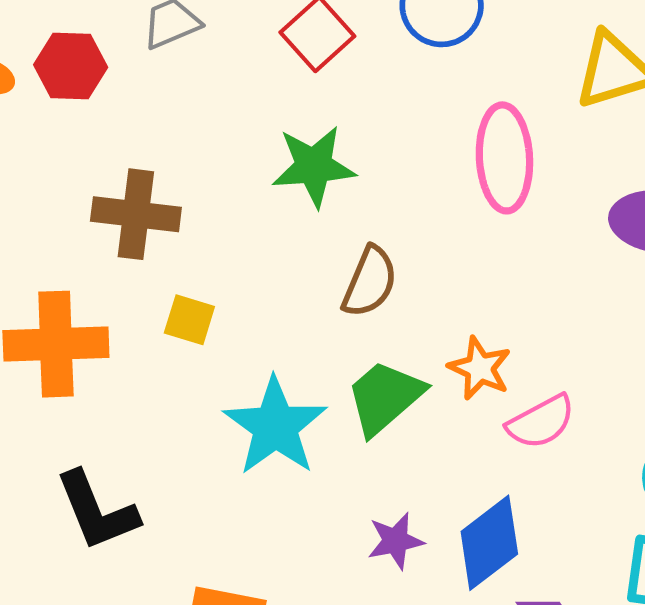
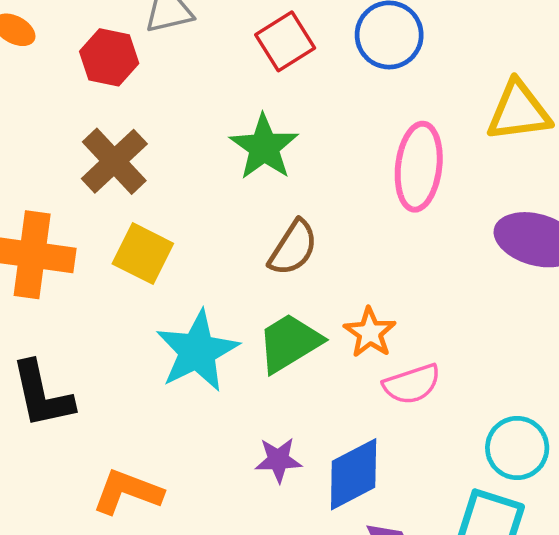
red hexagon: (71, 66) -> (109, 57), moved
green star: (314, 166) -> (264, 147), turned 30
brown cross: (136, 214) -> (114, 161), turned 30
yellow square: (189, 320) -> (143, 254), size x1.4

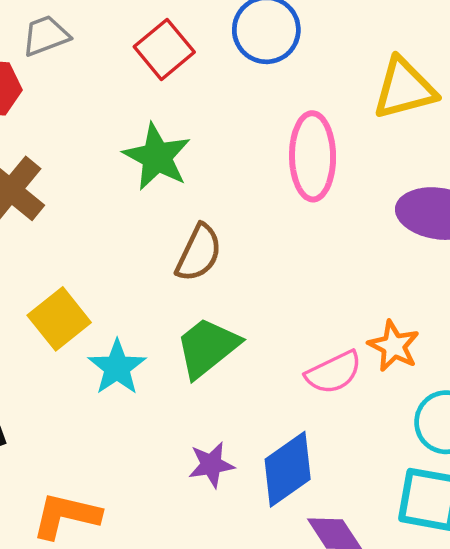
yellow square: (143, 254) -> (59, 319), moved, turned 32
orange star: (370, 333) -> (394, 346), moved
cyan star: (197, 351) -> (117, 367), size x0.7

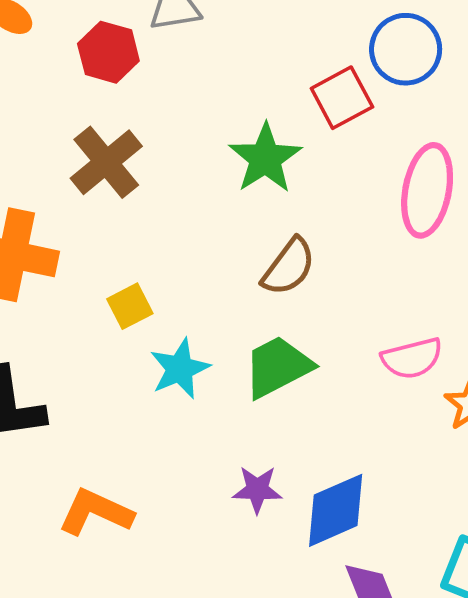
red square: (164, 49) -> (342, 98), moved
yellow square: (59, 319) -> (130, 306), size x0.7
pink semicircle: (334, 372) -> (412, 358), moved

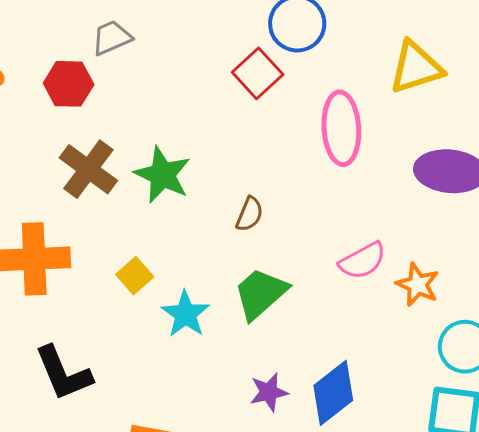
green star: (265, 158) -> (162, 175), moved
brown semicircle: (289, 267) -> (250, 214), size x0.7

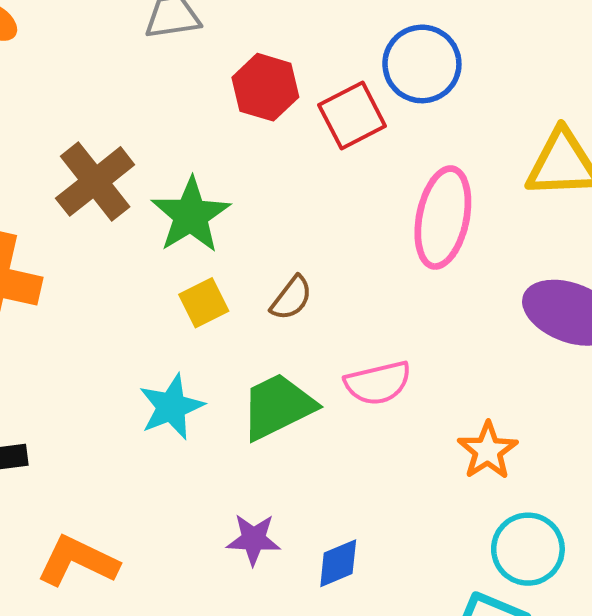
red hexagon: (69, 84) -> (265, 87), moved
pink semicircle: (362, 261) -> (378, 383), moved
yellow square: (135, 276) -> (204, 303), moved
blue diamond: (333, 393) -> (338, 563), size x0.6

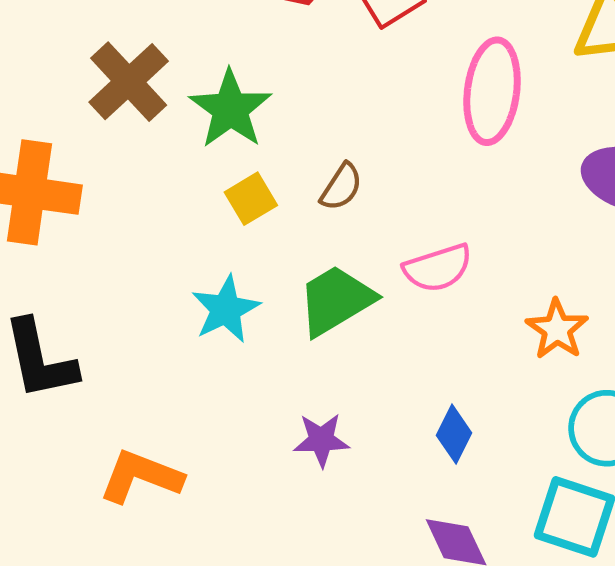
blue diamond: (338, 563) -> (454, 434), moved, turned -36

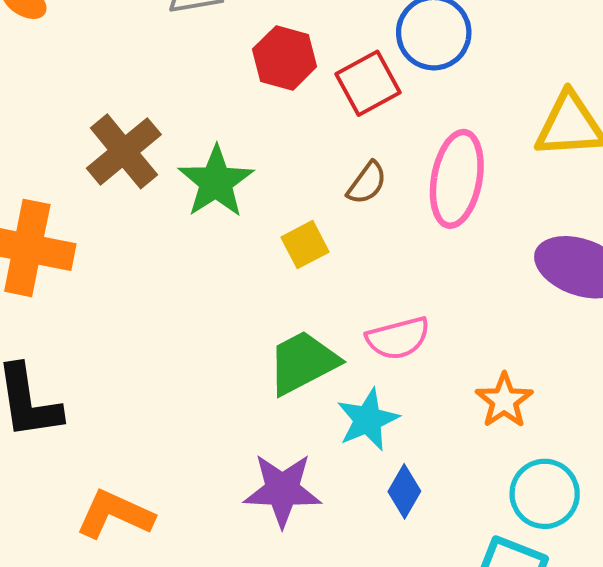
brown semicircle: (341, 187) -> (367, 183), moved
yellow square: (251, 199) -> (305, 245), moved
cyan star: (226, 309) -> (368, 420), moved
purple star: (321, 440) -> (282, 490), size x1.5

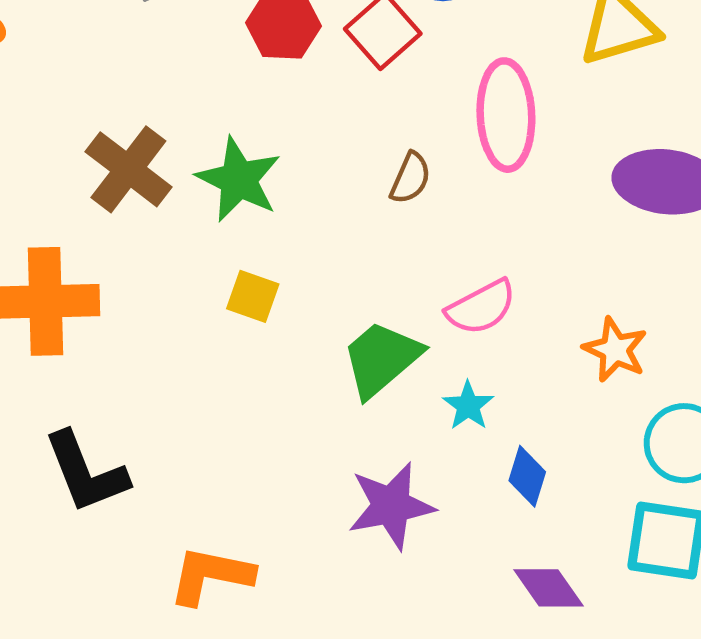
brown semicircle: (367, 183) -> (410, 178), moved
yellow square: (305, 245) -> (253, 296), moved, turned -30
cyan star: (368, 420) -> (468, 406), size x0.7

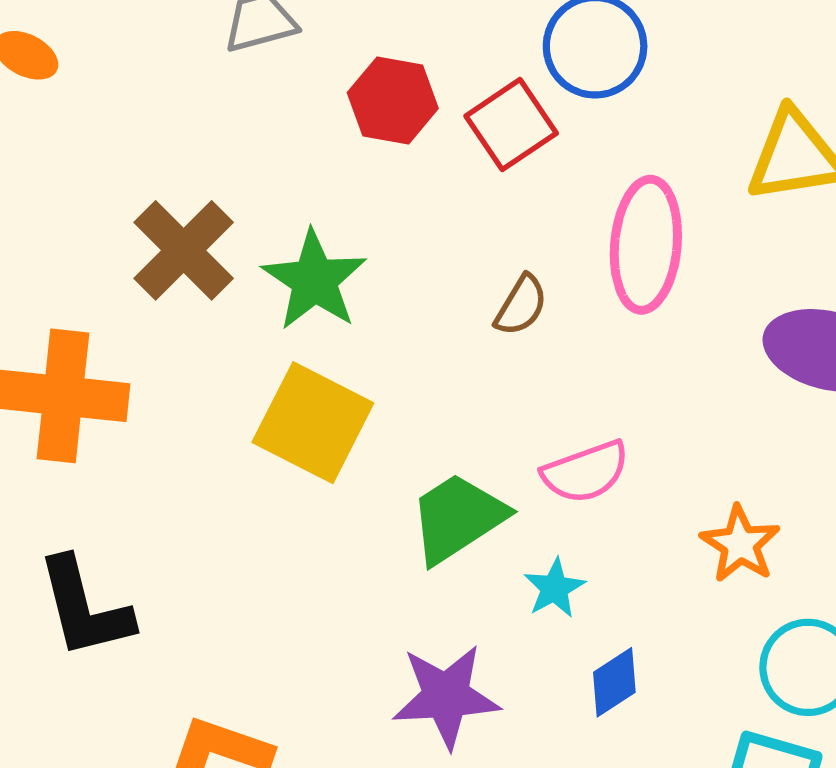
yellow square: (253, 296) -> (313, 423), size x1.8
blue diamond: (527, 476) -> (614, 682), turned 32

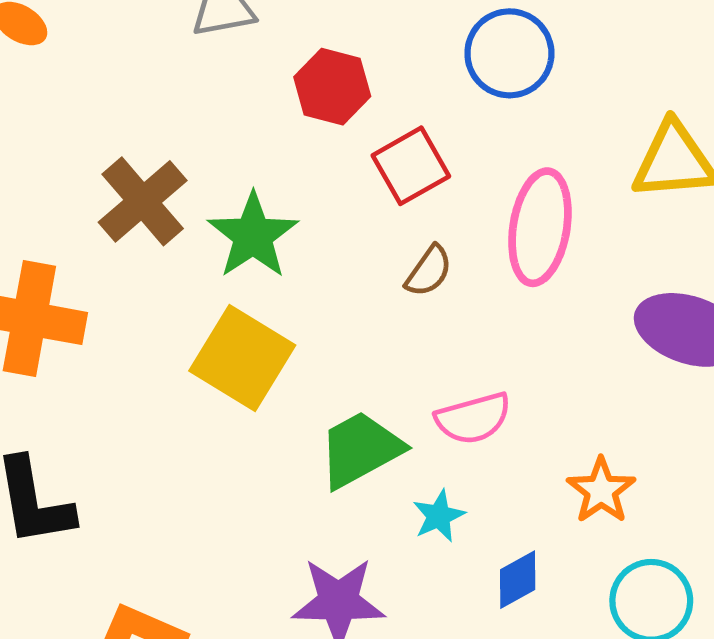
red square: (511, 125) -> (411, 166), moved
blue diamond: (614, 682) -> (518, 580), moved

